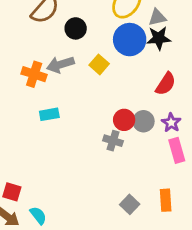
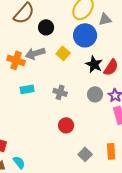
black star: (159, 38) -> (94, 64), moved, turned 30
red circle: (124, 120) -> (66, 125), moved
gray cross: (113, 141) -> (60, 92), moved

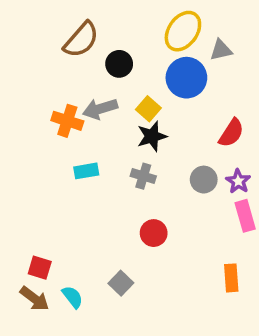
black star: (94, 64) -> (152, 136), moved, turned 30
gray square: (85, 154) -> (121, 283), moved

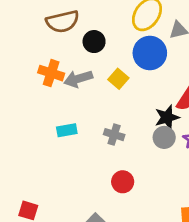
brown semicircle: (81, 40) -> (63, 22), turned 36
orange cross: (67, 121) -> (51, 73), moved
black star: (152, 136) -> (167, 117), moved

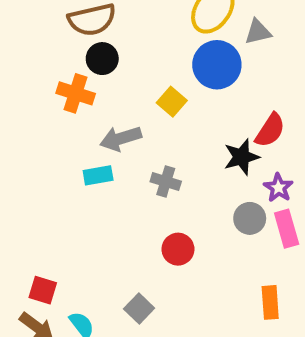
black circle: (94, 42) -> (102, 59), moved
gray arrow: (78, 79) -> (121, 138), moved
gray circle: (164, 137) -> (250, 218), moved

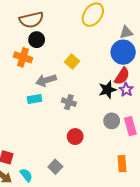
gray triangle: (258, 32) -> (126, 32), moved
blue circle: (217, 65) -> (123, 52), moved
purple star: (278, 188) -> (126, 90), moved

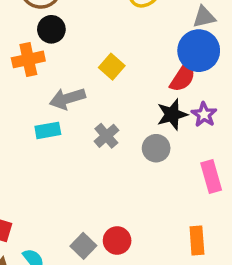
orange cross: (23, 57) -> (28, 59), turned -30
red semicircle: (122, 76) -> (183, 77), moved
gray cross: (69, 102) -> (106, 136), turned 32
gray circle: (112, 121) -> (156, 148), moved
red circle: (75, 137) -> (117, 241), moved

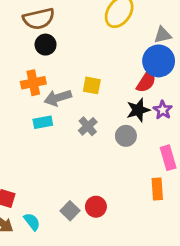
orange cross: (28, 59) -> (33, 83), moved
yellow square: (112, 67) -> (92, 85), moved, turned -30
orange rectangle: (197, 241) -> (157, 189), moved

